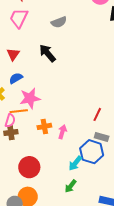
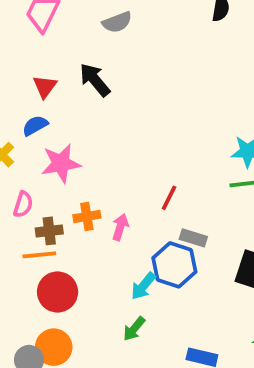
red triangle: (13, 54) -> (45, 87), moved
orange line: (19, 111) -> (39, 255), moved
red line: (97, 114) -> (169, 198), moved
brown cross: (11, 133) -> (49, 231), moved

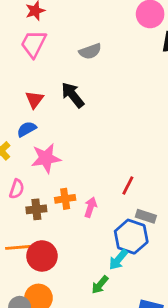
orange line: (39, 255) -> (18, 247), moved
cyan arrow: (143, 286) -> (118, 260), moved

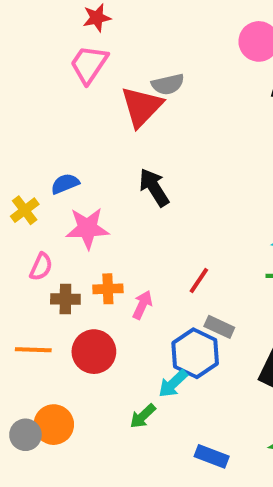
black arrow: (73, 95) -> (154, 187), moved
red triangle: (35, 100) -> (142, 107), moved, size x1.6
red circle: (42, 256) -> (94, 352), moved

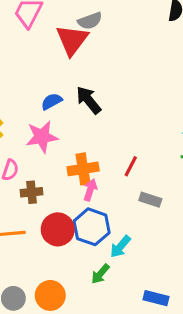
blue semicircle: (65, 184) -> (52, 101), moved
orange cross: (108, 289) -> (83, 169), moved, size x1.4
blue hexagon: (195, 353) -> (92, 227), moved
orange circle: (54, 425) -> (50, 295), moved

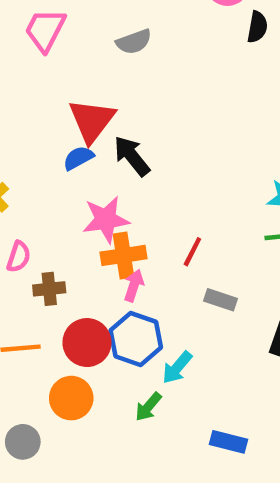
red triangle: (72, 40) -> (92, 121), moved
pink star: (42, 137) -> (106, 219), moved
orange circle: (50, 295) -> (71, 398), moved

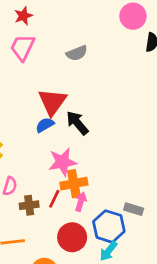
red line: (192, 252) -> (54, 199), moved
blue hexagon: (136, 339) -> (109, 226), moved
red circle: (87, 343) -> (72, 237), moved

